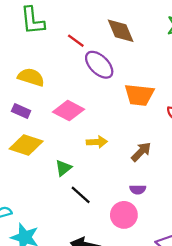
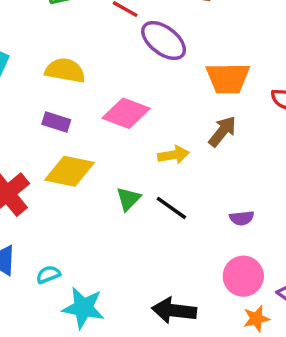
brown arrow: (141, 152) -> (222, 131), moved
black line: (81, 195) -> (171, 208), moved
pink circle: (124, 215) -> (243, 276), moved

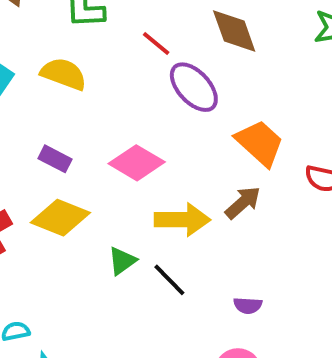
yellow semicircle: (65, 70) -> (64, 74), moved
orange trapezoid: (228, 78) -> (260, 143), turned -147
yellow arrow: (173, 155) -> (182, 220), size x1.5

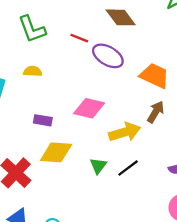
yellow semicircle: (64, 74) -> (33, 71), size x0.7
black line: (169, 280) -> (128, 168), turned -65

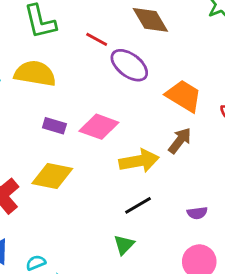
yellow semicircle: (33, 71) -> (35, 73), size x1.8
purple rectangle: (43, 120) -> (54, 126), moved
green triangle: (98, 166) -> (124, 245), moved

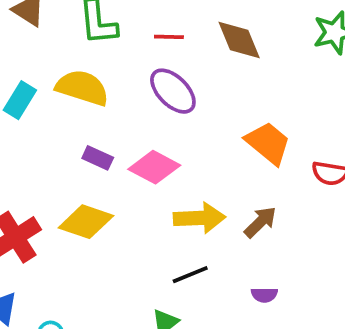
red line: (97, 39) -> (169, 37), moved, turned -35
purple ellipse: (129, 65) -> (173, 91), moved
brown arrow: (180, 141) -> (260, 222), moved

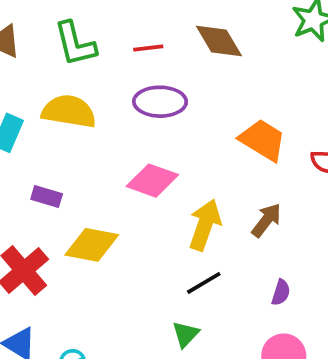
purple ellipse: (173, 91) -> (160, 102), turned -36
purple rectangle: (98, 158) -> (47, 197), moved
yellow arrow: (199, 218) -> (205, 225), turned -60
purple semicircle: (264, 295) -> (281, 292), turned -65

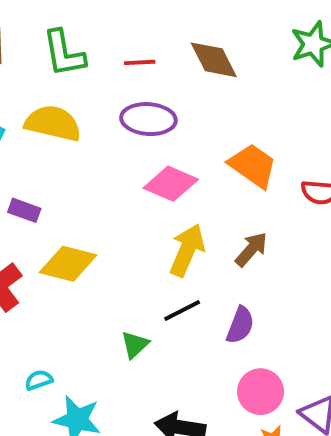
pink diamond: (152, 181) -> (171, 184), moved
purple semicircle: (281, 292) -> (240, 325), moved, size x1.4
green triangle: (186, 334) -> (135, 345), moved

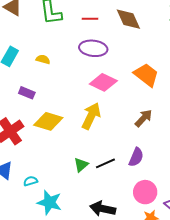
yellow semicircle: (53, 123) -> (43, 59), moved, size x0.5
yellow arrow: (187, 250) -> (91, 116), moved
black line: (182, 310) -> (105, 163), moved

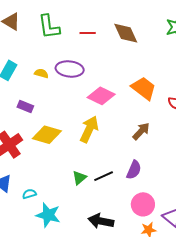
purple ellipse: (93, 48) -> (70, 69), moved

